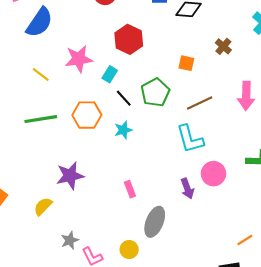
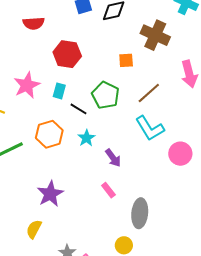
brown cross: (223, 46) -> (155, 35), size x1.8
purple arrow: (187, 189) -> (113, 158), moved

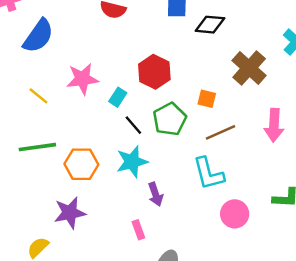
red hexagon: (67, 54) -> (154, 72), moved
orange square: (126, 60) -> (207, 99), moved
orange hexagon: (49, 134) -> (81, 164), moved
cyan star: (86, 138) -> (132, 162), size x1.5

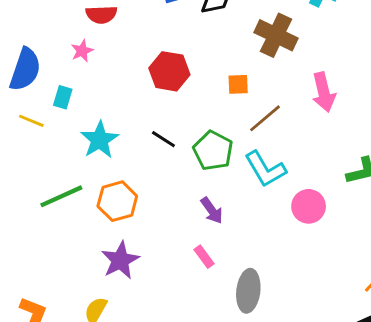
pink star: (82, 79) -> (82, 51), moved, size x0.6
yellow line: (38, 96) -> (31, 121), moved
cyan rectangle: (118, 97) -> (63, 97), moved
green pentagon: (170, 119) -> (213, 151), moved
cyan star: (132, 162) -> (100, 140), moved

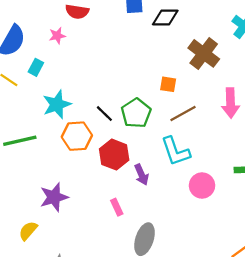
red hexagon: (169, 71) -> (114, 155), moved
green pentagon: (213, 151) -> (136, 113), moved
orange hexagon: (117, 201) -> (77, 136), moved
purple arrow: (212, 210) -> (141, 175), moved

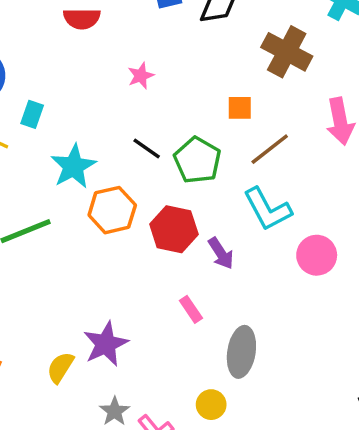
pink star: (57, 36) -> (141, 76), moved
black line: (104, 114) -> (147, 148), moved
purple star: (54, 197) -> (106, 344), moved

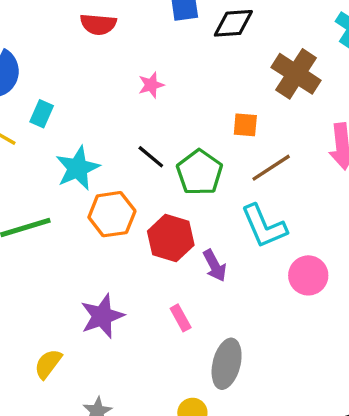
purple star: (106, 344) -> (102, 316), moved

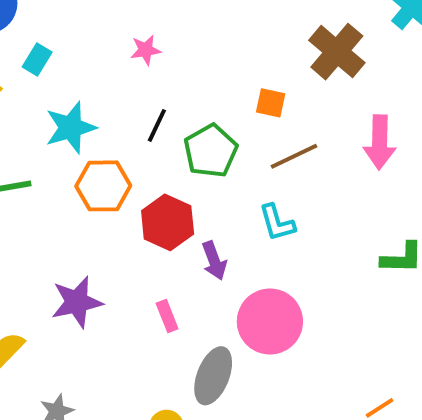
pink star: (151, 85) -> (146, 50), moved
black line: (151, 157) -> (157, 125), turned 68
cyan L-shape: (264, 226) -> (277, 223), size x0.7
pink circle: (308, 275) -> (270, 322), moved, size x1.4

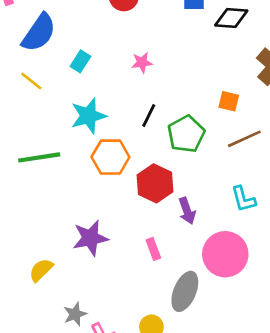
cyan rectangle: (37, 59) -> (80, 61), moved
cyan L-shape: (277, 223) -> (243, 199), moved

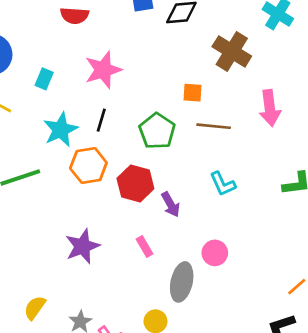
pink star: (142, 63) -> (103, 70), size x1.8
black line: (149, 115) -> (101, 120), moved
brown line: (244, 139) -> (214, 126), turned 40
pink circle: (225, 254) -> (215, 253), moved, size x0.6
yellow semicircle: (41, 270) -> (35, 308), moved

